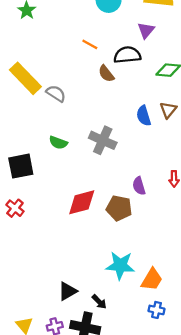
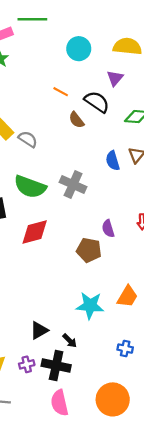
black semicircle: (127, 55) -> (97, 102), turned 40
green semicircle: (58, 143) -> (30, 187), size x1.8
red diamond: (82, 202) -> (35, 232), moved
orange trapezoid: (152, 280) -> (127, 296), moved

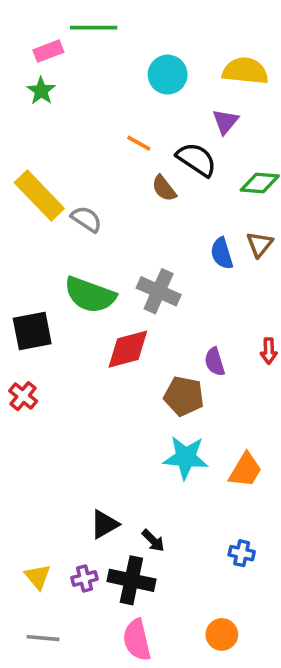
red diamond: (35, 232) -> (128, 349), moved
cyan star: (90, 306) -> (186, 457), moved
orange circle: (113, 399) -> (222, 634), size x0.6

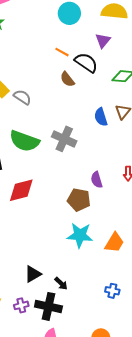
orange line: (139, 143) -> (62, 52), moved
red diamond: (128, 349) -> (21, 190), moved

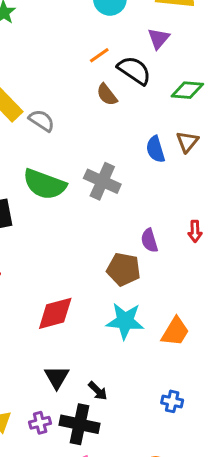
orange line: (62, 52) -> (99, 55), turned -64
red diamond: (21, 190) -> (55, 313), moved
black triangle: (33, 274) -> (57, 377), turned -30

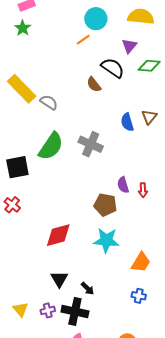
orange line: (99, 55) -> (83, 40), moved
green diamond: (187, 90) -> (149, 66), moved
green semicircle: (45, 184) -> (51, 146), turned -76
red arrow: (195, 231) -> (143, 190), moved
orange trapezoid: (175, 332) -> (141, 262), moved

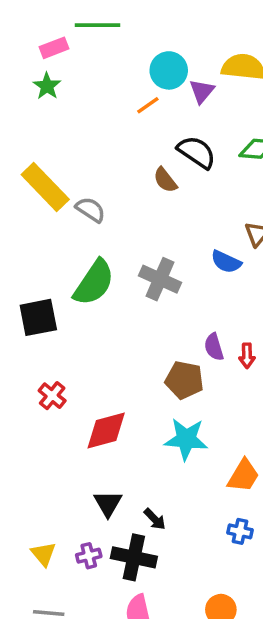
purple triangle: (129, 46) -> (202, 91), moved
blue semicircle: (127, 122) -> (226, 262), moved, turned -48
red cross: (12, 205) -> (52, 396), moved

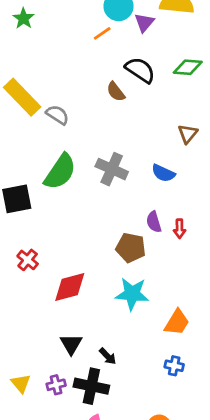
blue semicircle: (226, 262) -> (163, 173), moved

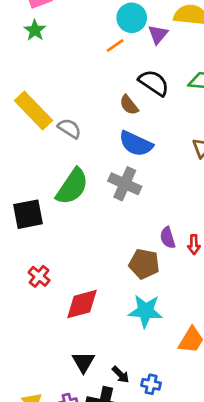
blue semicircle: (163, 173) -> (136, 144), moved, size x1.4
blue cross: (174, 366) -> (151, 384), moved

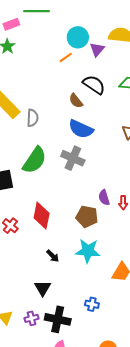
gray semicircle: (69, 128) -> (33, 118), turned 60
red diamond: (82, 304) -> (42, 216), moved, turned -64
black arrow: (121, 375) -> (53, 256), moved

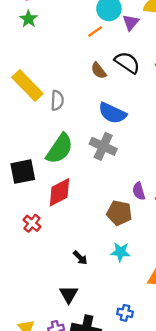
brown semicircle: (76, 101) -> (99, 71), moved
red diamond: (42, 216) -> (60, 192), moved, turned 52
cyan star: (88, 251) -> (120, 252), size x0.7

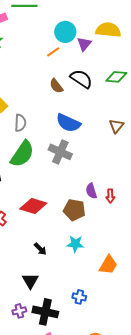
gray semicircle: (57, 100) -> (20, 123), moved
red diamond: (60, 192) -> (33, 206), moved, turned 44

